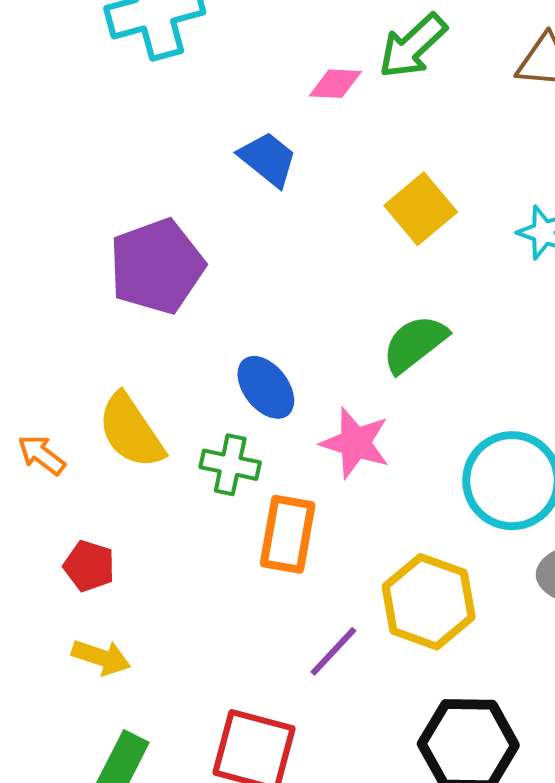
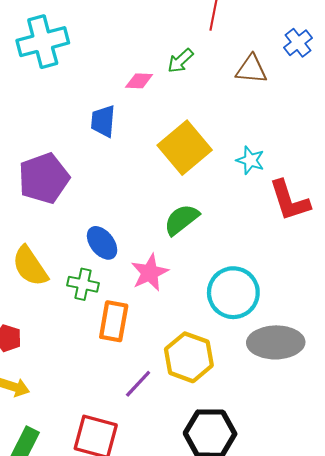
green arrow: (413, 46) -> (180, 61), size x0.7
blue trapezoid: (268, 159) -> (103, 121), turned -124
yellow square: (421, 209) -> (185, 148), size x1.4
pink star: (355, 443) -> (150, 273), turned 30

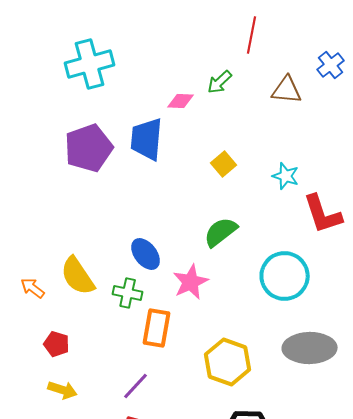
blue trapezoid: (103, 121) -> (147, 139), size x1.4
yellow square: (185, 148) -> (224, 164), size x0.5
purple pentagon: (44, 178) -> (89, 148), moved
cyan circle: (233, 293) -> (285, 276), moved
purple line: (138, 384) -> (136, 386), moved

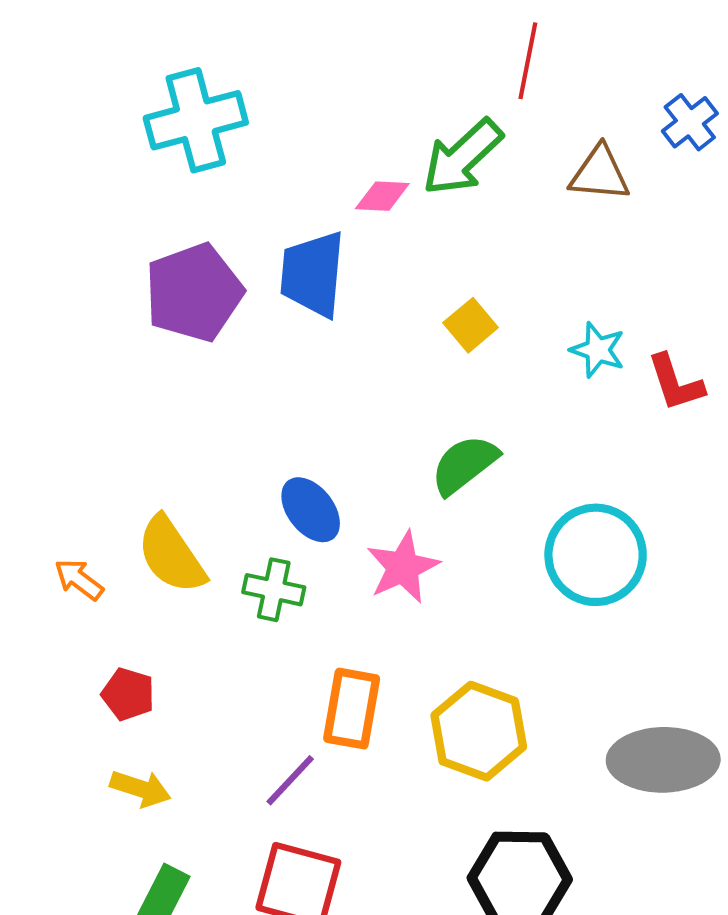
green arrow: (220, 82) -> (462, 157), size x1.6
red L-shape: (323, 214) -> (676, 383), moved, size x0.7
orange rectangle: (157, 328) -> (352, 709), moved
gray ellipse: (310, 348) -> (663, 760), moved

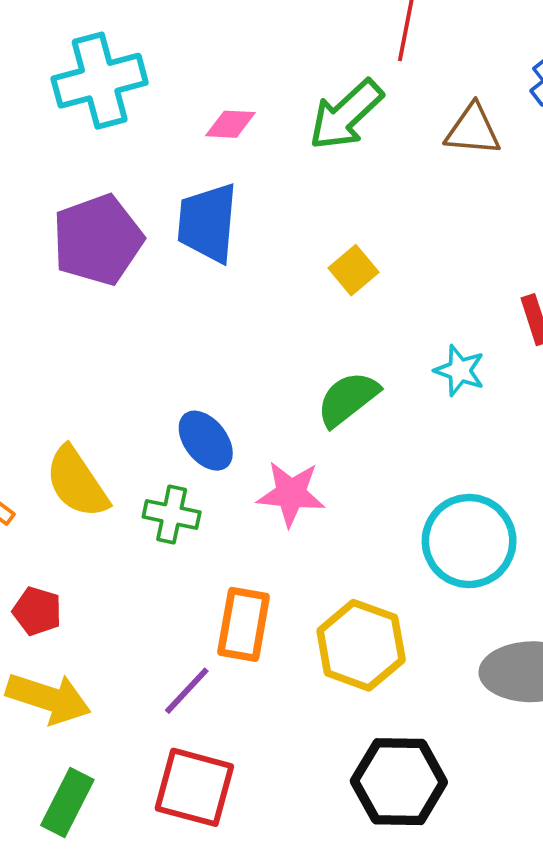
pink diamond: (382, 196) -> (230, 124), moved
cyan star: (598, 350) -> (460, 371), moved
cyan circle: (596, 555) -> (469, 541), moved
pink star: (403, 567) -> (291, 494), turned 30
yellow arrow: (140, 789) -> (48, 698), size x1.5

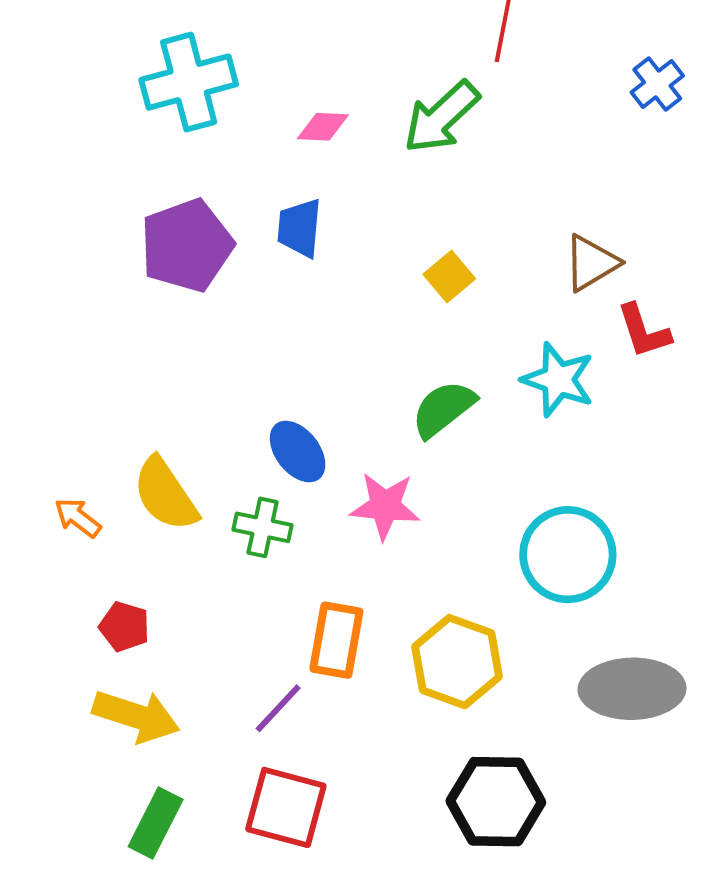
brown triangle: (473, 130) -> (591, 263), moved, turned -36
blue trapezoid: (208, 223) -> (299, 228), size x0.7
cyan star: (460, 371) -> (558, 380), size x1.4

